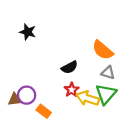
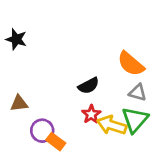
black star: (28, 32) -> (16, 39), moved
purple circle: (27, 95) -> (42, 131), moved
brown triangle: (15, 99) -> (19, 103), moved

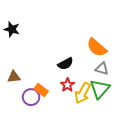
yellow arrow: (112, 125) -> (83, 93), turned -80
orange rectangle: (56, 142) -> (41, 90), moved

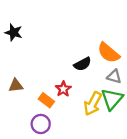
black semicircle: (65, 64) -> (83, 64), moved
red star: (67, 85) -> (63, 89), moved
purple circle: (31, 97) -> (41, 124), moved

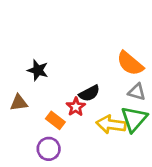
black star: (14, 32) -> (38, 70), moved
black semicircle: (83, 64) -> (89, 93), moved
yellow arrow: (93, 104) -> (111, 124), turned 70

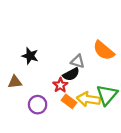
gray triangle: (137, 92) -> (78, 61), moved
orange rectangle: (55, 120) -> (69, 101), moved
purple circle: (49, 149) -> (38, 105), moved

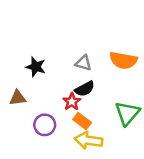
orange semicircle: (104, 50) -> (123, 60), turned -30
gray triangle: (78, 61) -> (83, 63), moved
yellow arrow: (88, 99) -> (89, 140), moved

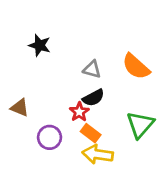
orange semicircle: (123, 60) -> (136, 67), turned 32
black star: (36, 67) -> (40, 45), moved
brown triangle: (18, 98) -> (20, 108), turned 30

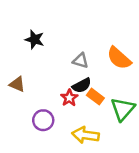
brown triangle: (20, 108) -> (17, 84), moved
orange rectangle: (91, 133) -> (95, 97), moved

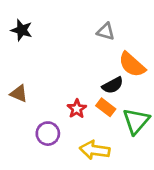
black star: (35, 40) -> (22, 30), moved
gray triangle: (80, 61) -> (106, 32), moved
black semicircle: (82, 85) -> (113, 85), moved

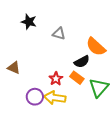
black star: (22, 30) -> (29, 22), moved
gray triangle: (106, 32) -> (59, 34), moved
yellow arrow: (95, 150) -> (55, 98), moved

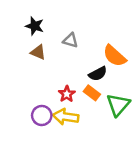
brown triangle: (14, 68) -> (38, 52), moved

